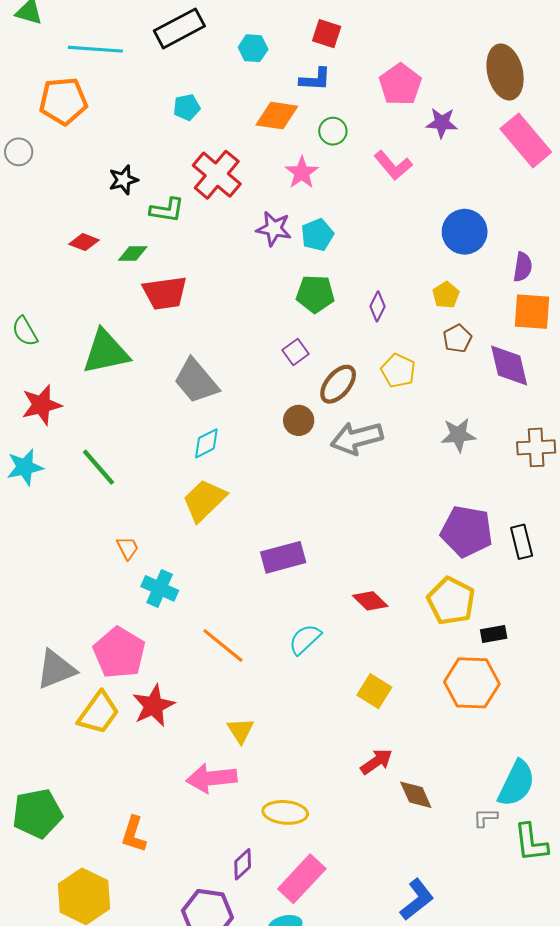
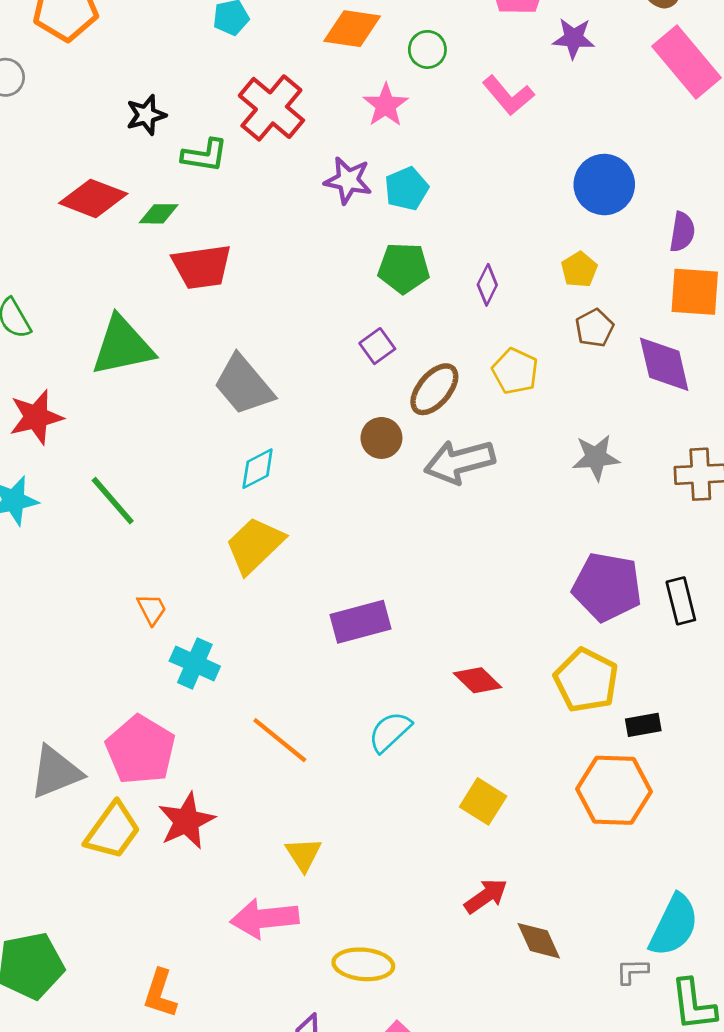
red diamond: (84, 242) -> (93, 198), size x1.6

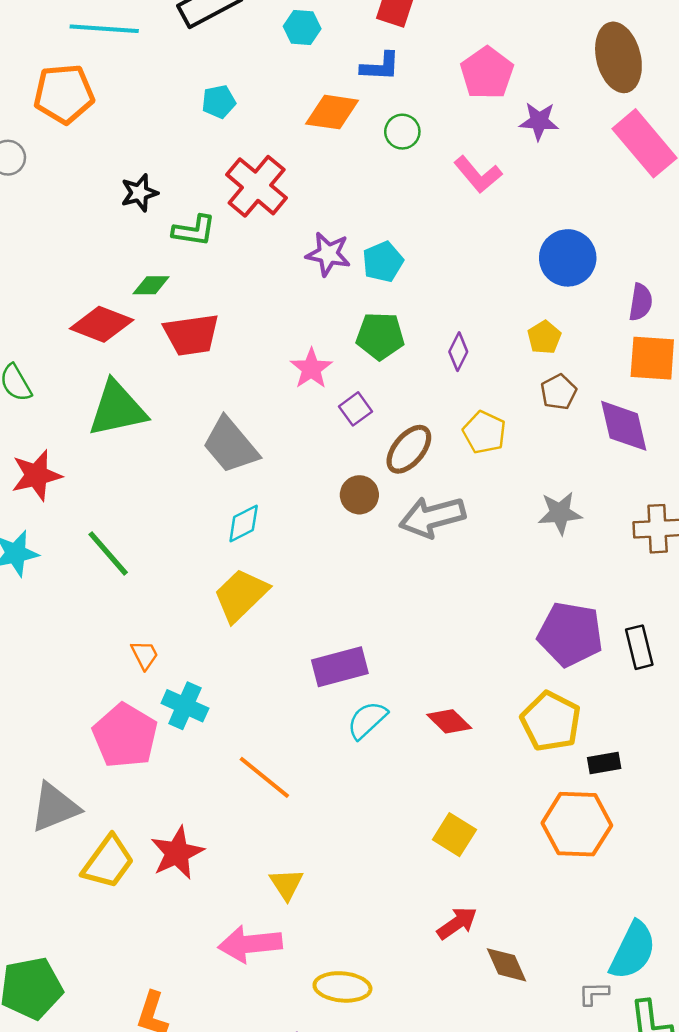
pink star: (386, 105) -> (311, 369), moved
red diamond: (93, 198) -> (102, 324), moved
cyan semicircle: (390, 732) -> (367, 720), moved
pink pentagon: (141, 750) -> (125, 736), moved

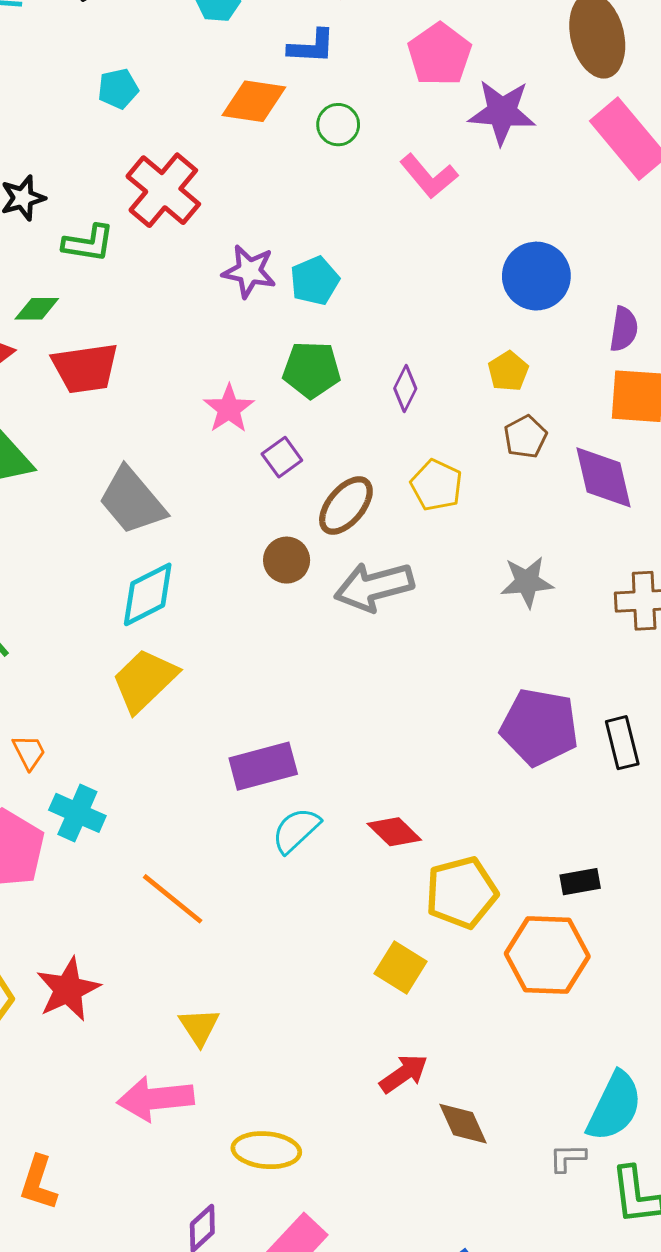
purple star: (539, 121) -> (502, 112), size x1.4
cyan diamond: (244, 523) -> (148, 594), size x1.4
yellow pentagon: (551, 721) -> (461, 893), moved, turned 30

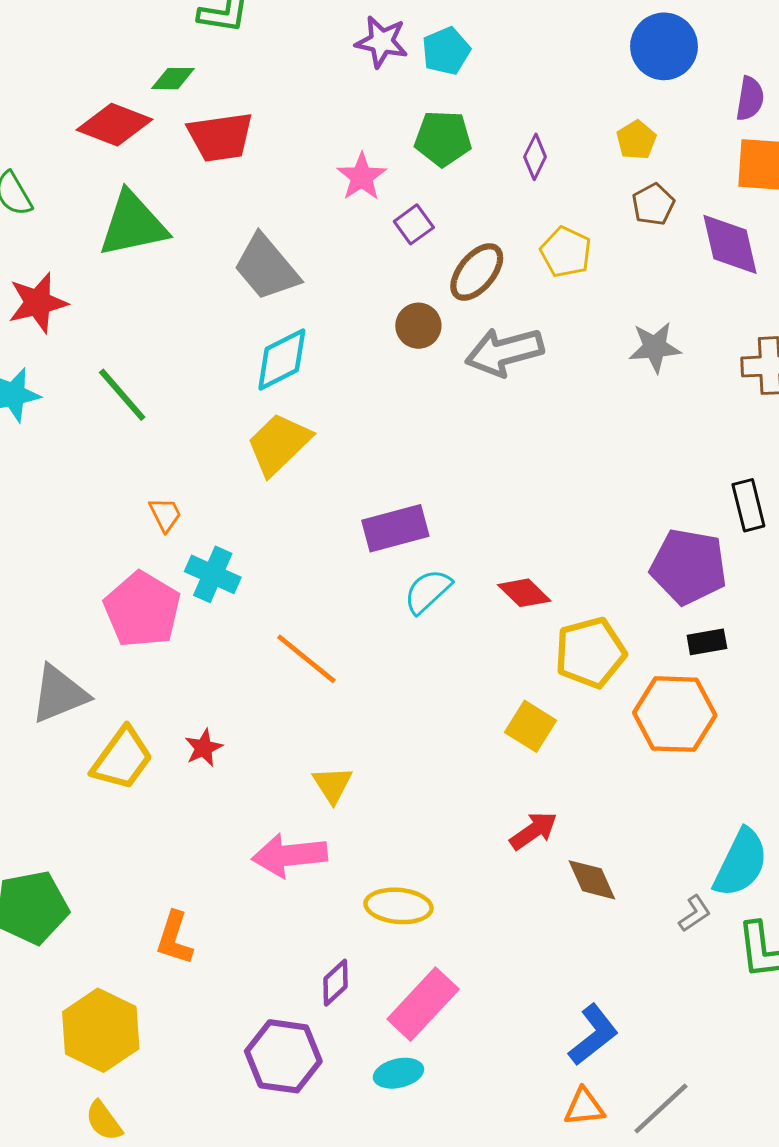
purple pentagon: (539, 727) -> (689, 567), moved
red star: (68, 989) -> (204, 748), size x0.6
gray L-shape: (568, 1158) -> (695, 914), turned 147

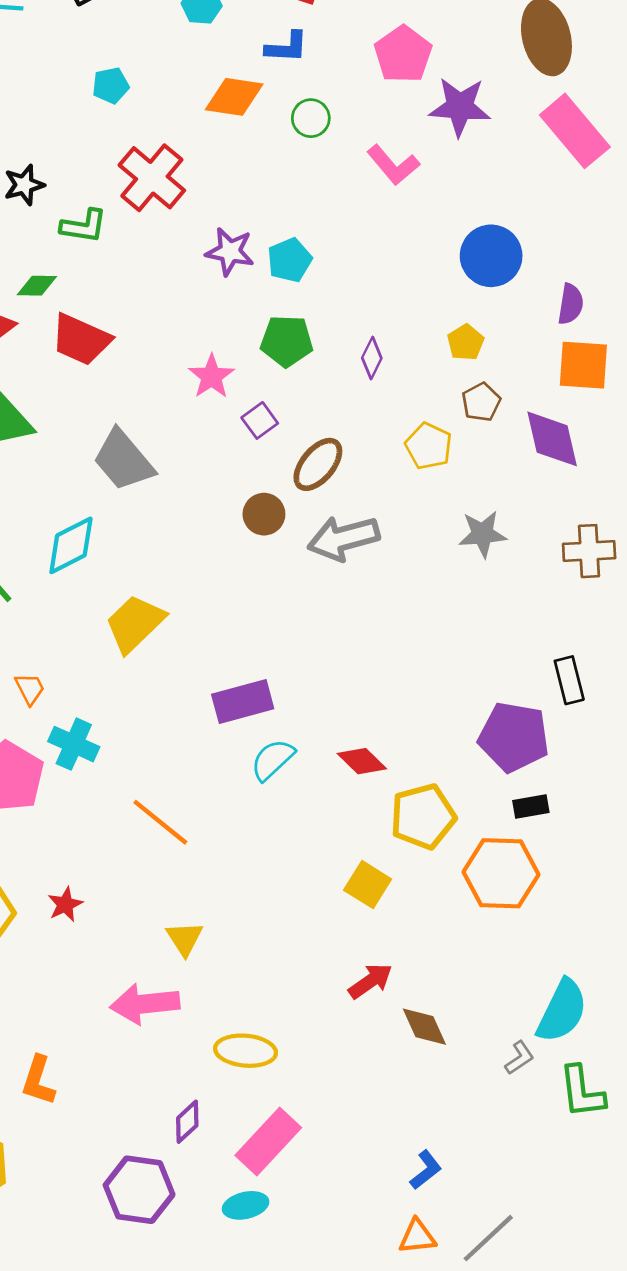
red trapezoid: (220, 137) -> (81, 340), turned 32
yellow pentagon: (566, 252) -> (429, 446), moved
cyan diamond: (282, 359) -> (71, 545), moved
blue L-shape: (593, 1035) -> (426, 1170), size x0.7

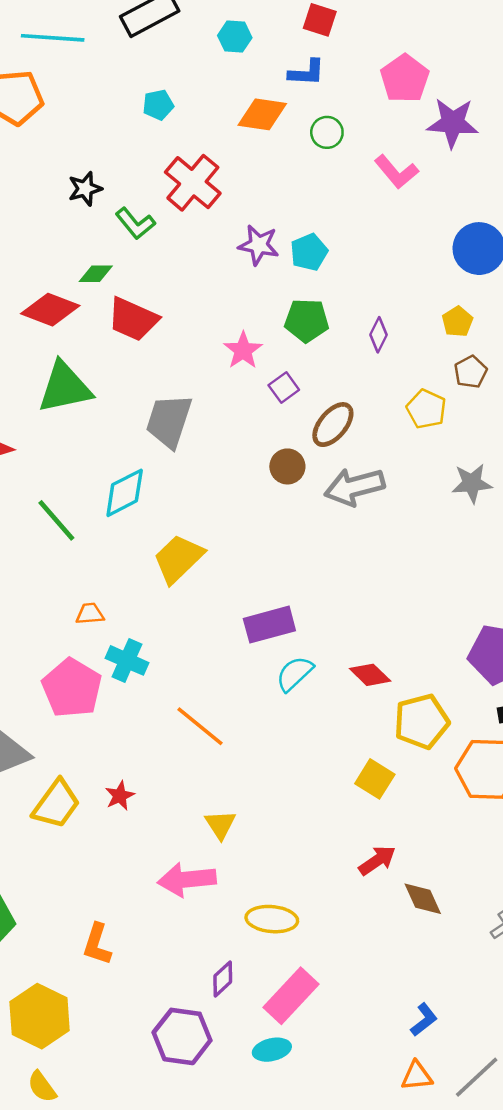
green L-shape: (84, 226) -> (135, 223), turned 42
gray trapezoid: (123, 460) -> (169, 421), turned 58
orange trapezoid: (30, 689) -> (90, 614), turned -68

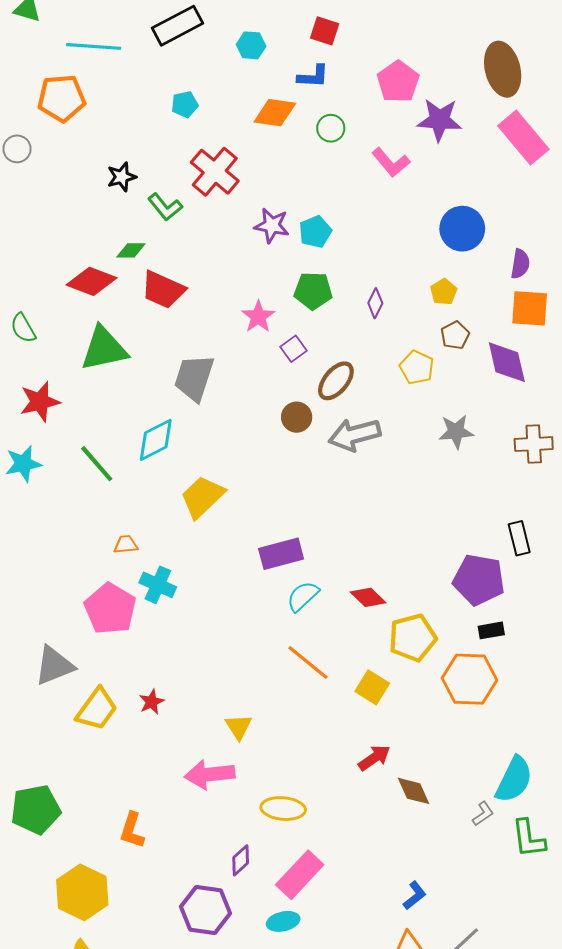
orange line: (200, 726) -> (308, 663), moved

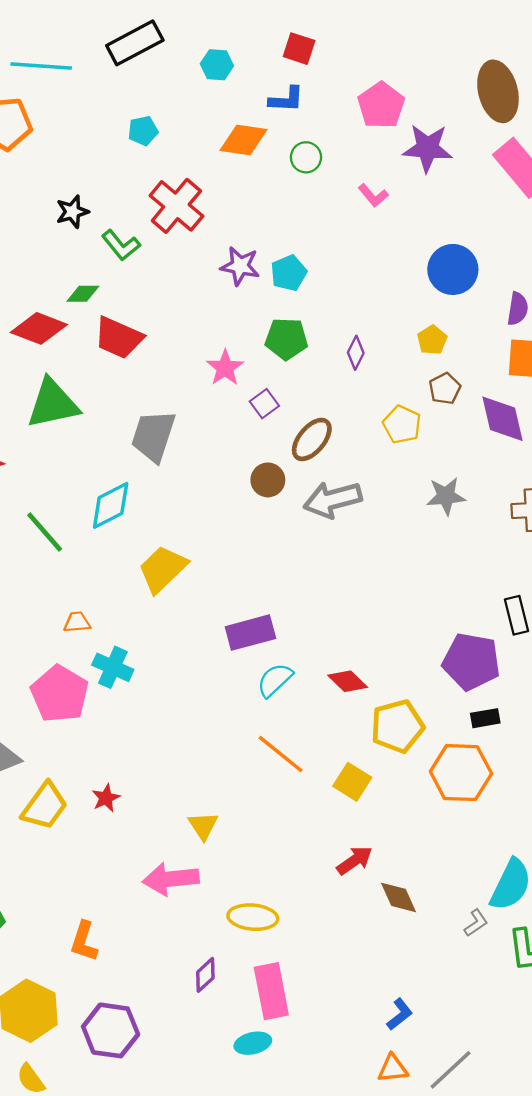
pink L-shape: (391, 162) -> (373, 195), size x0.7
pink rectangle: (300, 875) -> (271, 991), turned -54
purple hexagon: (205, 910) -> (111, 1030), moved

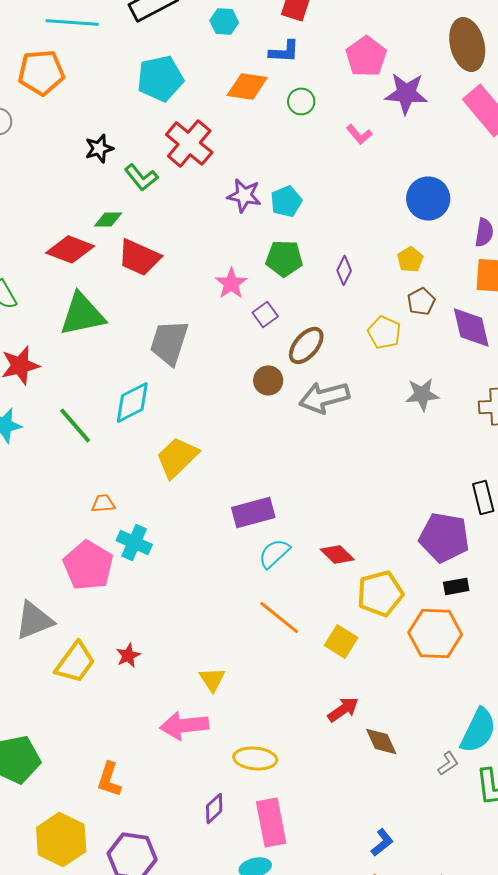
cyan pentagon: (143, 131) -> (160, 78), size x1.8

